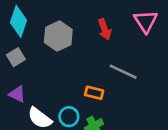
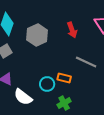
cyan circle: (69, 117) -> (47, 84), moved

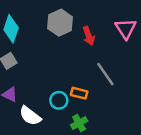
gray hexagon: (37, 35) -> (60, 23), moved
gray line: (86, 62) -> (105, 74), turned 30

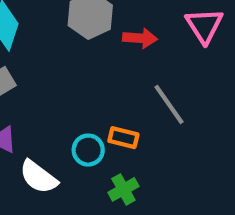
red arrow: (89, 36) -> (140, 38), turned -66

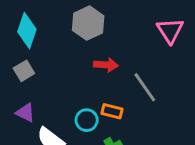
red arrow: (140, 38) -> (106, 65), moved

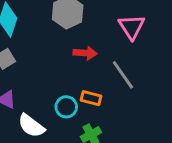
pink triangle: (170, 31) -> (132, 27), moved

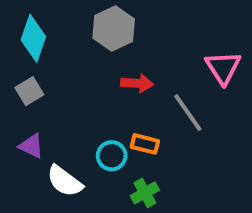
pink triangle: (132, 27) -> (223, 68), moved

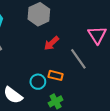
red arrow: (137, 83) -> (51, 43), turned 133

